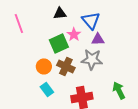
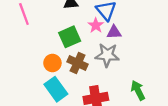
pink star: (74, 34) -> (96, 25), moved
cyan rectangle: (47, 89) -> (56, 89), size x1.5

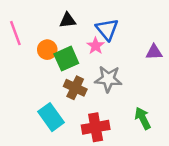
purple triangle: (114, 32) -> (154, 52), moved
orange circle: (52, 63) -> (47, 50), moved

